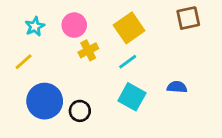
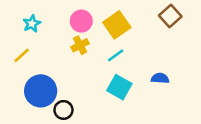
brown square: (188, 18) -> (170, 16), turned -30
pink circle: (74, 25) -> (81, 21), moved
black circle: (80, 111) -> (63, 110), moved

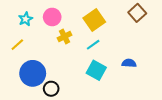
pink circle: (81, 21) -> (52, 17), moved

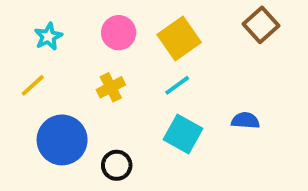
pink circle: (52, 17) -> (119, 33), moved
yellow cross: (64, 36) -> (111, 87), moved
black circle: (51, 89) -> (117, 165), moved

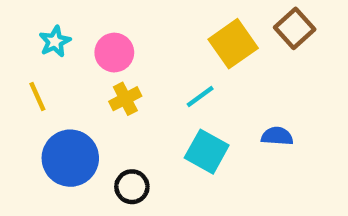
pink circle: (119, 33) -> (114, 53), moved
yellow square: (179, 39) -> (233, 44), moved
yellow line: (33, 85) -> (37, 97), turned -72

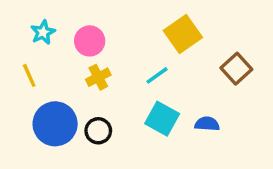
brown square: (295, 28) -> (236, 69), moved
blue semicircle: (277, 136) -> (207, 124), moved
black circle: (132, 187) -> (98, 131), moved

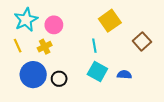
cyan star: (43, 32) -> (26, 20), size x1.6
cyan line: (157, 75) -> (94, 46), turned -64
yellow cross: (98, 77) -> (45, 47), moved

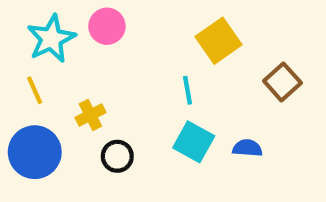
pink circle: (54, 25) -> (107, 26), moved
yellow cross: (45, 47) -> (90, 115), moved
blue circle: (33, 75) -> (35, 152), moved

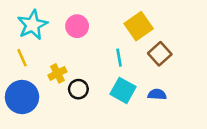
pink circle: (107, 26) -> (77, 26), moved
brown square: (282, 82) -> (160, 54), moved
black circle: (117, 156) -> (78, 89), moved

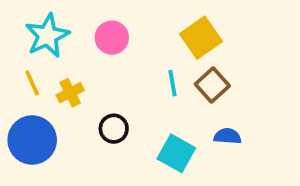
brown square: (160, 54) -> (212, 85), moved
yellow cross: (57, 73) -> (70, 93), moved
cyan square: (123, 90) -> (176, 153), moved

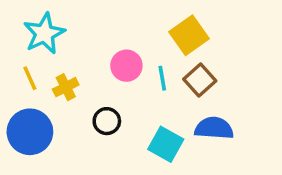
pink circle: (112, 38) -> (126, 66), moved
blue semicircle: (227, 136) -> (214, 128), size x1.5

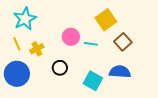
cyan line: (162, 78) -> (91, 44), turned -72
brown square: (200, 80) -> (123, 42), moved

